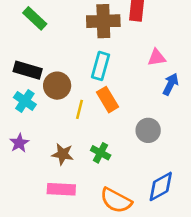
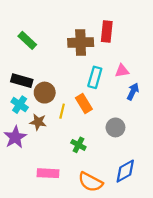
cyan rectangle: (101, 66) -> (95, 77), moved
purple star: (19, 143) -> (15, 137), size x1.5
brown star: (63, 154) -> (38, 122), moved

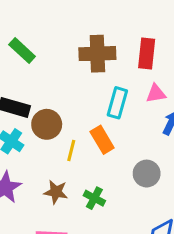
red rectangle: (107, 32) -> (147, 54), moved
brown star: (38, 122) -> (56, 192), moved

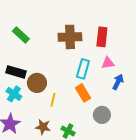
orange rectangle: (102, 140) -> (83, 93), moved

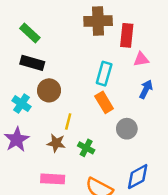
brown cross: (70, 37) -> (98, 21), moved
pink triangle: (108, 63) -> (141, 59), moved
black rectangle: (16, 72) -> (32, 63), moved
yellow line: (53, 100) -> (68, 122), moved

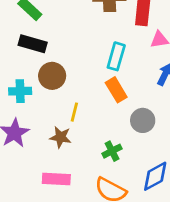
cyan cross: (21, 104) -> (20, 91), turned -36
green cross: (86, 148) -> (112, 151), moved, turned 35

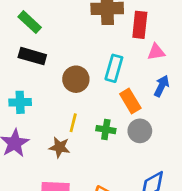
brown circle: (52, 76) -> (76, 79), moved
orange rectangle: (116, 90) -> (130, 101), moved
green cross: (112, 151) -> (106, 130), moved, turned 36

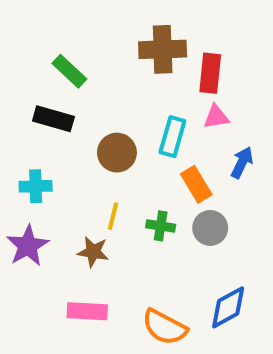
green rectangle: (30, 22) -> (69, 71), moved
pink triangle: (156, 52) -> (216, 117), moved

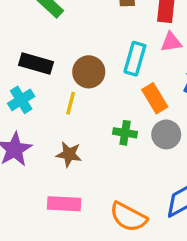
black rectangle: (53, 119) -> (36, 64), moved
cyan cross: (36, 186) -> (21, 100), turned -30
yellow line: (113, 216) -> (71, 103), moved

